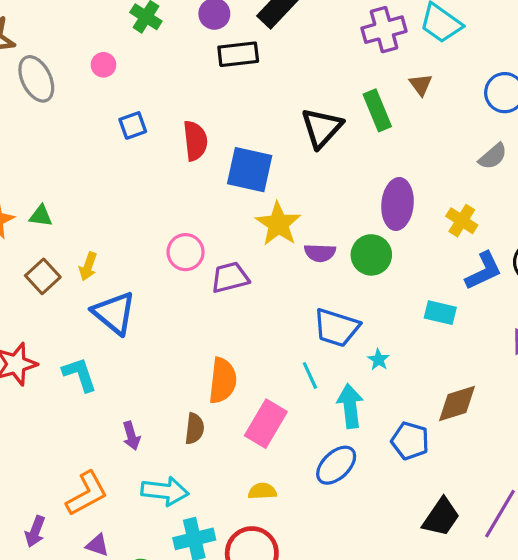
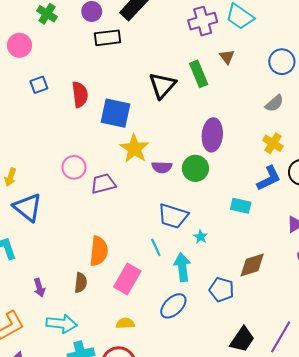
pink circle: (103, 65) -> (19, 45), size x1.5
yellow cross: (462, 221) -> (273, 143), moved

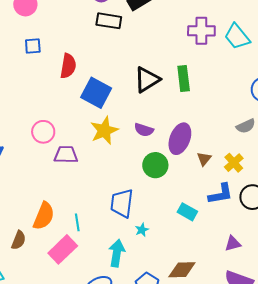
brown triangle: (227, 57) -> (204, 159), moved
purple semicircle: (162, 167) -> (144, 130), moved
blue trapezoid: (173, 216) -> (122, 203), turned 64
cyan line: (156, 247) -> (77, 222), moved

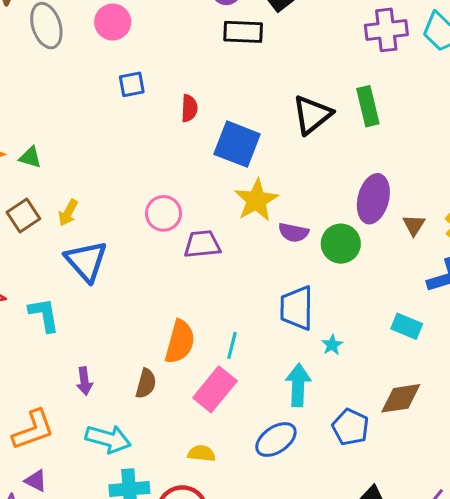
red semicircle: (68, 66) -> (189, 108), size x0.7
purple semicircle: (144, 130) -> (294, 232), moved
cyan rectangle: (187, 212) -> (407, 326), moved
cyan line: (77, 222) -> (232, 345), turned 30

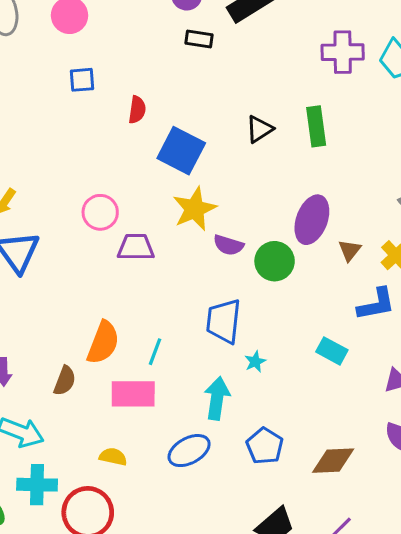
black rectangle: (243, 32) -> (199, 39), size x0.7
black triangle: (312, 115) -> (259, 129), size x0.7
pink rectangle: (215, 389) -> (133, 394), turned 45
brown diamond: (401, 398) -> (333, 461), moved

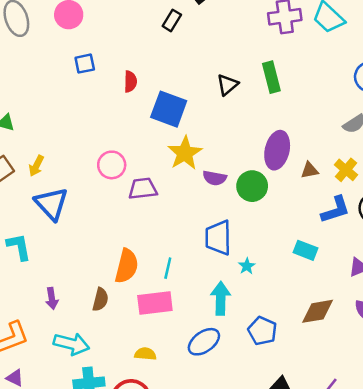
black rectangle: (199, 39) -> (172, 20), turned -60
brown triangle: (350, 250) -> (310, 170), turned 48
brown diamond: (333, 461) -> (318, 311), moved

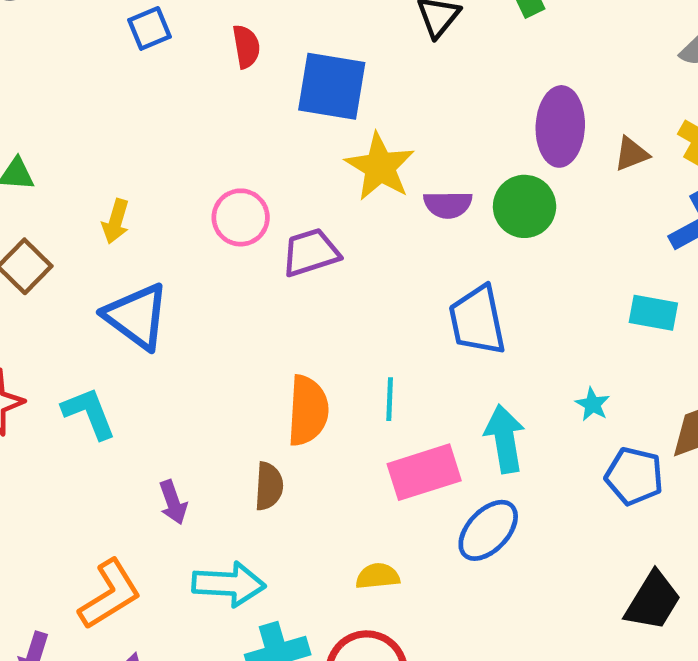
yellow arrow: (36, 166) -> (116, 221), moved
cyan star: (247, 266) -> (592, 404), moved
pink rectangle: (155, 303) -> (424, 472), moved
blue pentagon: (262, 331) -> (634, 476), moved

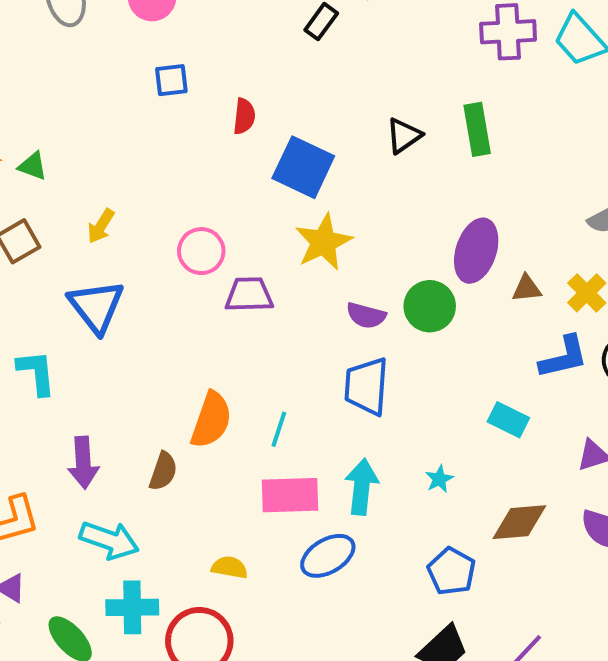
purple semicircle: (448, 205) -> (366, 315), moved
blue pentagon: (634, 476) -> (451, 571), moved
purple arrow: (173, 502) -> (83, 463), size x1.4

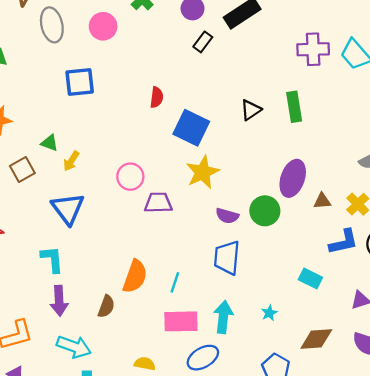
blue square: (171, 80) -> (80, 82), moved, size x1.5
green triangle: (33, 166) -> (50, 143), moved
cyan L-shape: (36, 373) -> (52, 259), moved

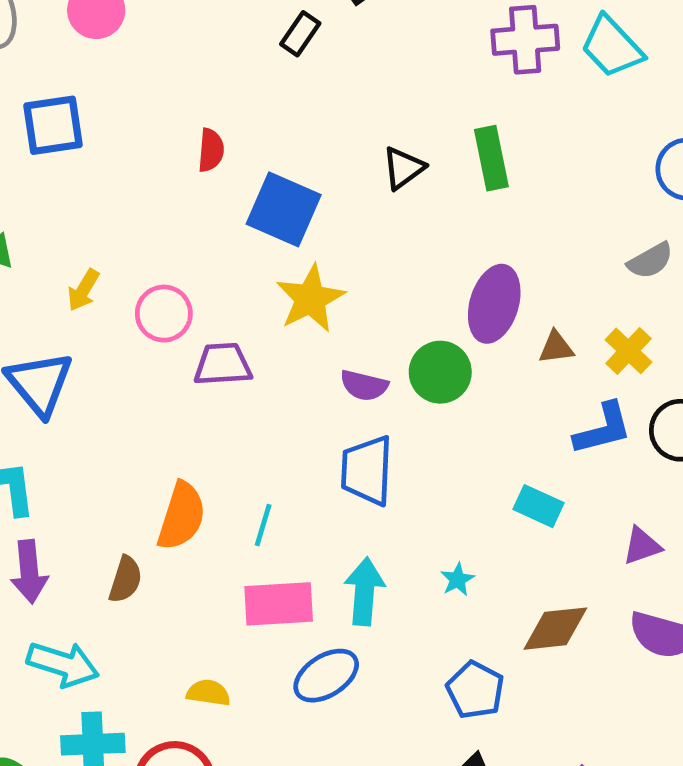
yellow arrow: (71, 161) -> (83, 290), moved

